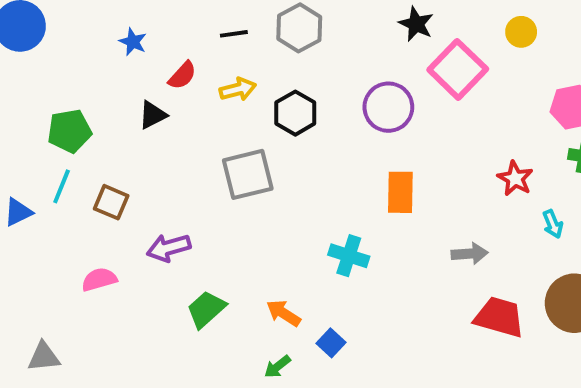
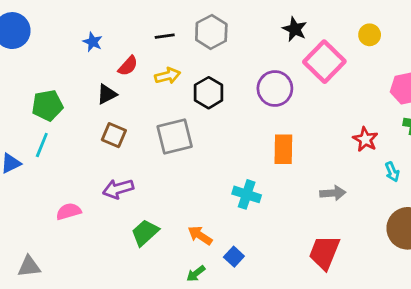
brown square: (111, 202) -> (114, 135), moved
red trapezoid: (499, 317) -> (324, 252), moved, turned -84

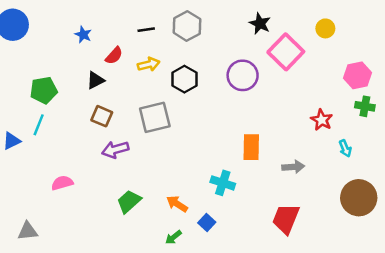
orange rectangle: (283, 149) -> (251, 147), moved
purple arrow: (118, 189) -> (115, 150), moved
cyan cross: (247, 194) -> (223, 183), moved

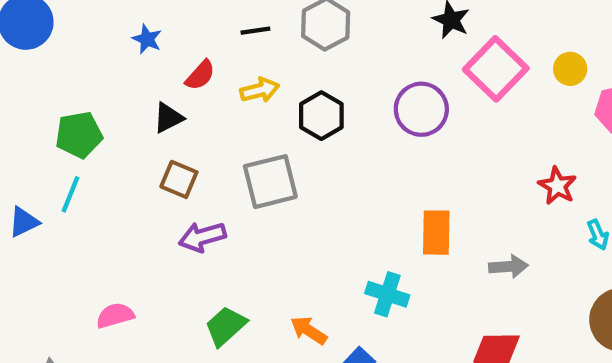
yellow circle: (325, 28) -> (570, 69), moved
pink semicircle: (62, 183) -> (115, 315), moved

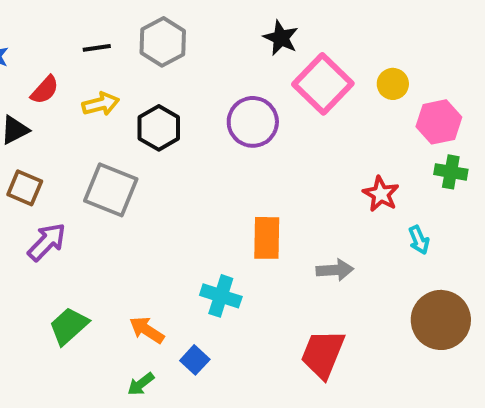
gray square: (270, 182) -> (111, 190), turned 36
purple arrow: (202, 237) -> (47, 242), turned 150

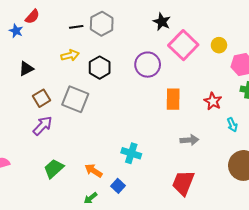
black line: (97, 48) -> (76, 27), moved
red semicircle: (45, 90) -> (32, 17), moved
brown square: (25, 188) -> (42, 98), moved, turned 36
orange rectangle: (267, 238) -> (173, 99), moved

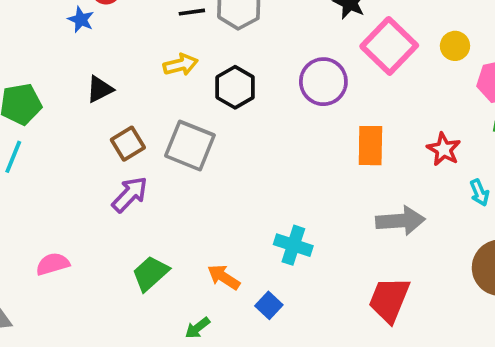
gray arrow: (189, 140) -> (400, 221), size x1.4
green arrow: (90, 198) -> (197, 328), moved

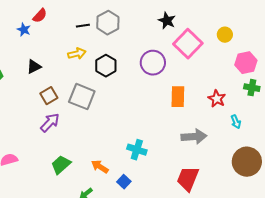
yellow circle: (455, 46) -> (225, 35), moved

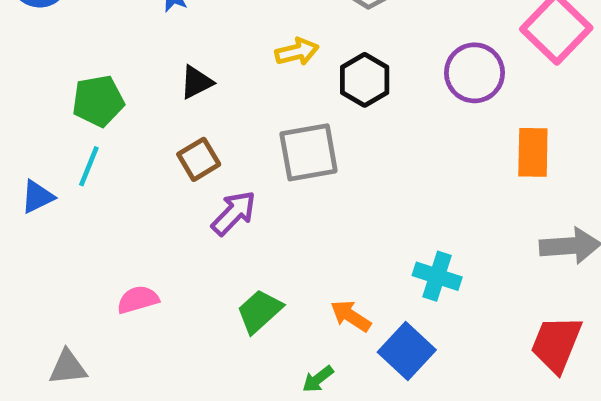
brown square: (49, 96) -> (199, 159), moved
gray square: (82, 97) -> (309, 152), turned -32
blue square: (124, 182) -> (407, 351), size x1.6

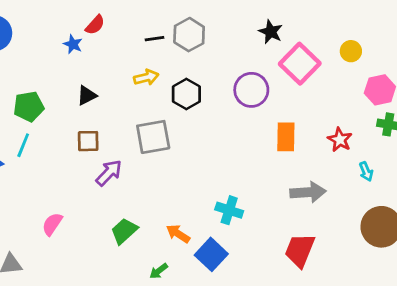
brown square: (199, 159) -> (88, 141), turned 30
pink semicircle: (138, 300) -> (52, 224), turned -40

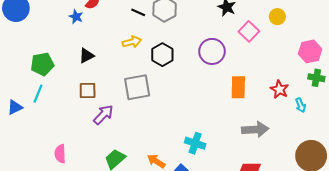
black line: (155, 39) -> (138, 12), turned 32
yellow circle: (351, 51) -> (277, 17), moved
pink square: (300, 64) -> (249, 31), size x0.7
cyan arrow: (366, 171) -> (301, 105), moved
pink semicircle: (52, 224) -> (60, 154), turned -36

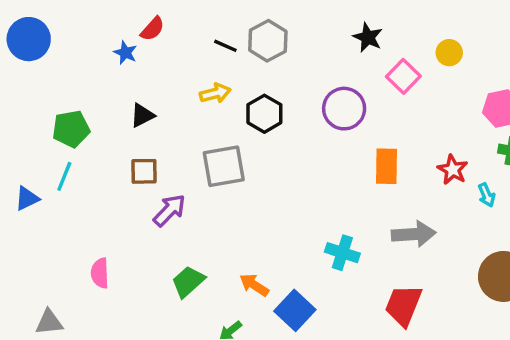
cyan cross: (195, 143) -> (342, 253), moved

